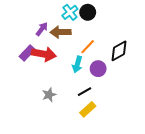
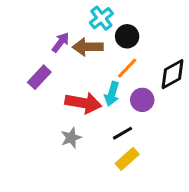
black circle: (88, 12) -> (127, 36), moved
red arrow: (44, 54) -> (83, 103), moved

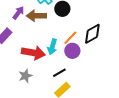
orange line: (127, 68) -> (70, 38), moved

